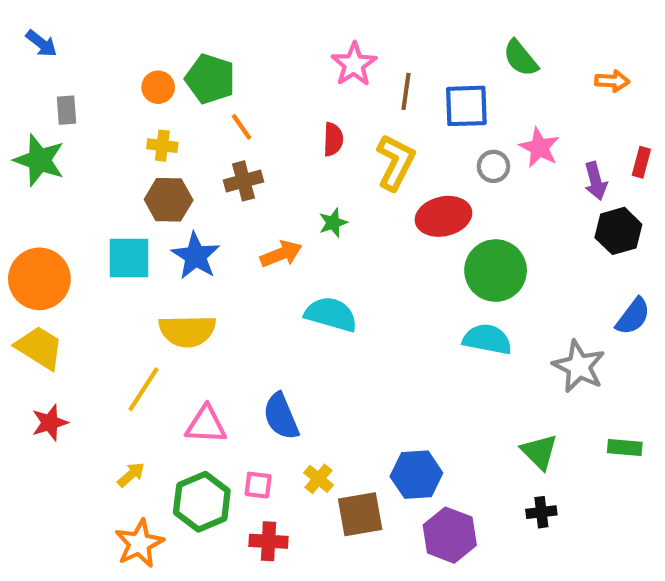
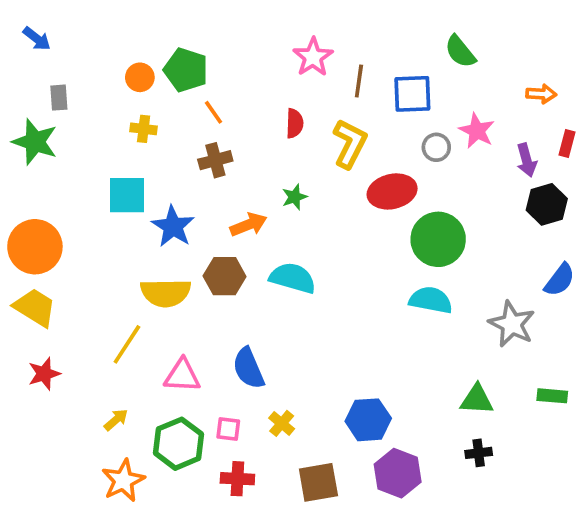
orange arrow: (612, 81) -> (541, 94), moved
brown hexagon: (169, 200) -> (225, 276), moved
cyan square: (129, 258) -> (127, 195), moved
green triangle: (539, 452) -> (477, 400), turned -42
brown square: (360, 514) -> (318, 482), moved

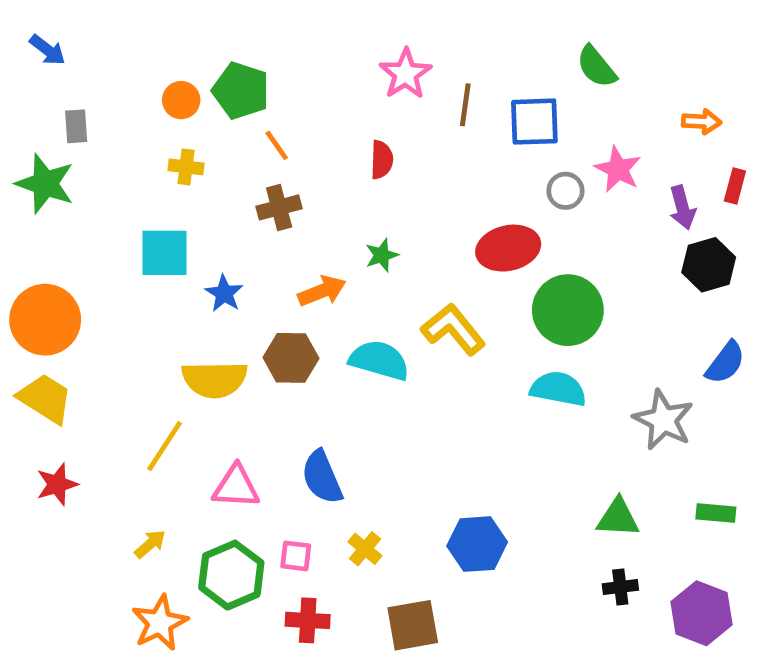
yellow L-shape: (350, 144) -> (453, 329), moved, turned -66
blue star: (173, 226) -> (224, 293), size x0.7
purple hexagon: (398, 473) -> (702, 613), moved

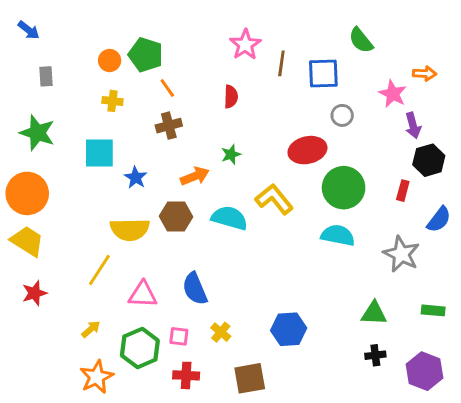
pink star: (618, 169) -> (393, 94), moved
green star: (45, 184) -> (37, 133), moved
red rectangle: (735, 186) -> (403, 191), moved

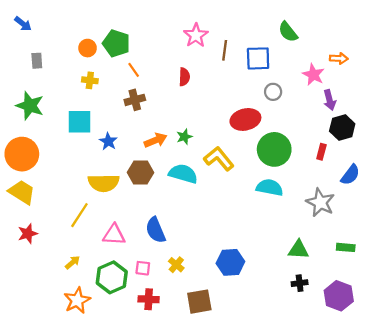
green star: (231, 154) -> (184, 137), moved

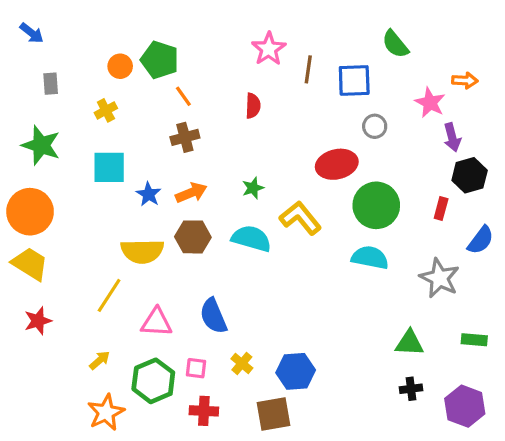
yellow cross: (90, 80) -> (106, 110), moved, turned -35
orange arrow: (156, 140) -> (191, 193), moved
blue hexagon: (230, 262) -> (296, 371), moved

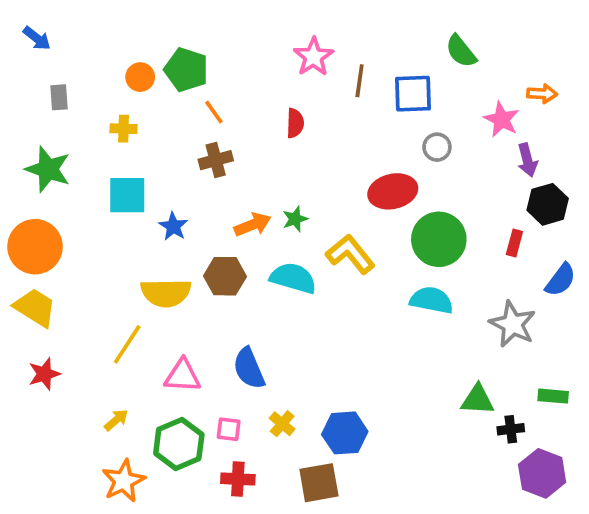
yellow cross: (106, 110) -> (124, 129), turned 30
orange arrow: (191, 193) -> (253, 225), moved
black cross: (411, 389) -> (511, 429), moved

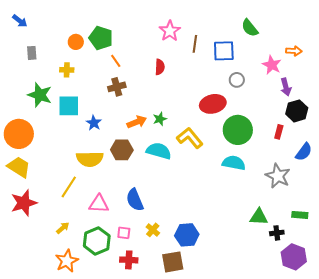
green star: (48, 169) -> (40, 95), moved
red star: (44, 374) -> (24, 203), size x1.5

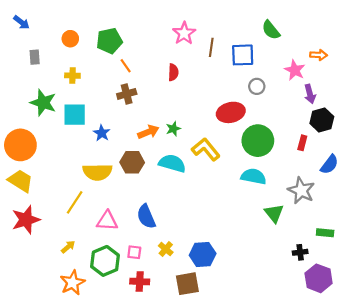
green pentagon: (101, 38) -> (109, 41), turned -30
orange circle: (76, 42) -> (70, 39), moved
green triangle: (259, 217) -> (274, 213), moved, turned 48

